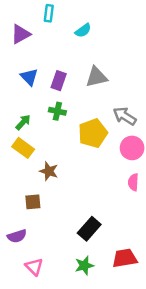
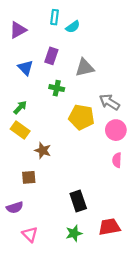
cyan rectangle: (49, 13) -> (55, 17), moved
purple rectangle: (59, 81) -> (51, 56), moved
green cross: (57, 111) -> (57, 88), moved
yellow pentagon: (93, 133) -> (81, 117), turned 30
black rectangle: (89, 229) -> (78, 201), turned -60

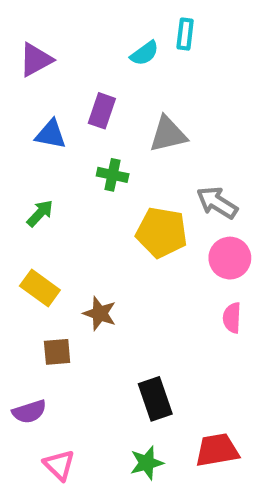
cyan rectangle: (55, 17) -> (185, 34), moved
blue triangle: (26, 68) -> (51, 134), turned -35
yellow rectangle: (20, 130) -> (40, 288), moved
brown star: (43, 150) -> (100, 313), moved

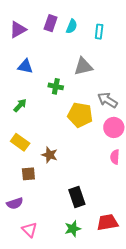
cyan rectangle: (185, 34) -> (99, 32), moved
cyan semicircle: (145, 53) -> (72, 26), turned -32
purple rectangle: (102, 111) -> (51, 23), moved

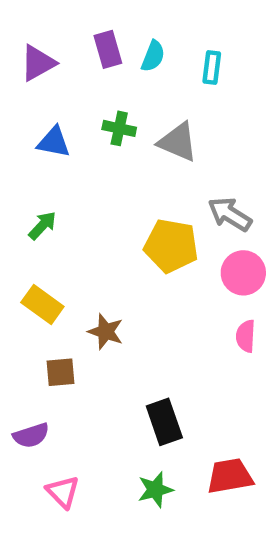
purple rectangle: (51, 23) -> (108, 49), turned -35
gray triangle: (83, 66) -> (178, 142), turned 36
green cross: (56, 86) -> (119, 128), moved

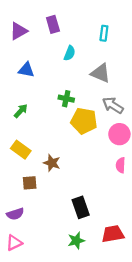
cyan semicircle: (153, 56) -> (70, 53), moved
green cross: (119, 128) -> (66, 99), moved
gray triangle: (178, 142) -> (101, 73), moved
pink triangle: (63, 492) -> (14, 243), moved, turned 49

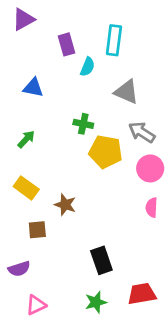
purple rectangle: (53, 24) -> (67, 44), moved
purple triangle: (19, 31) -> (23, 19), moved
cyan rectangle: (104, 33) -> (114, 40), moved, size x1.5
pink triangle: (14, 243) -> (36, 305), moved

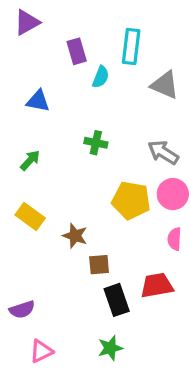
gray triangle: (126, 92) -> (165, 85), moved
yellow pentagon: (106, 152) -> (131, 200), moved
brown square: (37, 230) -> (99, 265), moved
red trapezoid: (142, 294) -> (157, 285), moved

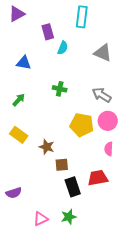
cyan rectangle: (131, 46) -> (82, 17), moved
pink triangle: (41, 351) -> (41, 219), moved

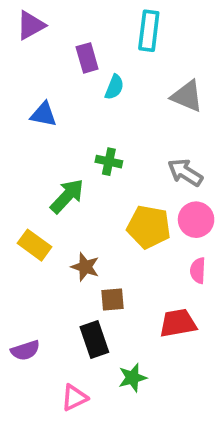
green arrow: (19, 100) -> (67, 196), moved, size x1.5
black rectangle: (73, 187) -> (94, 340), moved
green star: (69, 217) -> (132, 378), moved

